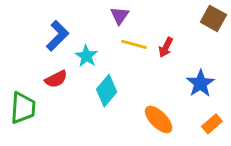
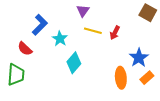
red semicircle: (56, 79) -> (25, 49), moved, turned 70
orange ellipse: (159, 119) -> (121, 78), moved, turned 40
orange rectangle: (212, 124) -> (147, 78), moved

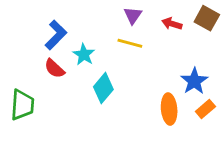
purple triangle: (83, 11) -> (133, 15), moved
red arrow: (115, 33) -> (172, 24), moved, turned 80
red semicircle: (25, 49) -> (54, 68), moved

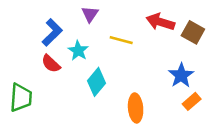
purple triangle: (133, 15) -> (90, 14), moved
brown square: (207, 18) -> (193, 32), moved
red arrow: (172, 24) -> (160, 22), size x1.5
orange ellipse: (169, 109) -> (136, 108), moved

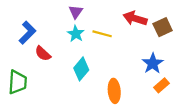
blue L-shape: (52, 32) -> (27, 33), moved
brown square: (193, 32) -> (163, 27), turned 36
cyan star: (78, 51) -> (76, 34), moved

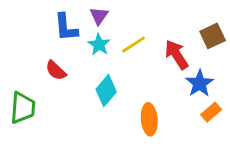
red arrow: (135, 18) -> (177, 55), moved, turned 40
blue L-shape: (27, 33) -> (66, 27), moved, turned 130
yellow line: (102, 34) -> (133, 45), turned -48

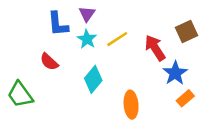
green trapezoid: (23, 108) -> (20, 95), turned 140

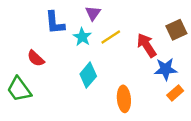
purple triangle: (87, 14) -> (93, 13), moved
red semicircle: (49, 62) -> (36, 58), moved
blue star: (175, 73) -> (166, 69), turned 30

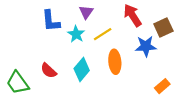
red arrow: (147, 45) -> (133, 15), moved
red semicircle: (36, 58) -> (49, 71), moved
blue star: (166, 69) -> (146, 46), moved
orange ellipse: (124, 99) -> (115, 62), moved

